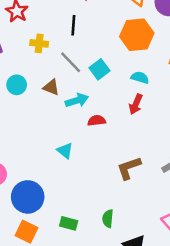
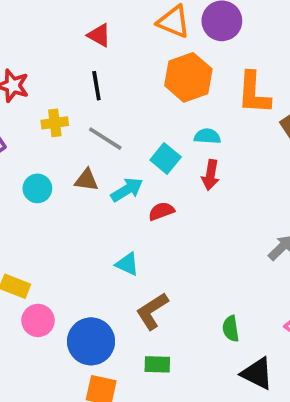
cyan square: (100, 69) -> (166, 159), moved
brown L-shape: (129, 168) -> (152, 311), moved
green semicircle: (108, 219) -> (231, 329), moved

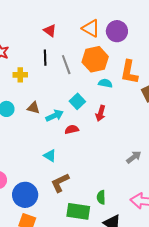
cyan semicircle: (207, 136) -> (105, 83), moved
gray line: (105, 139) -> (66, 65), moved, turned 30
green rectangle: (157, 364) -> (78, 211), moved, size x1.6

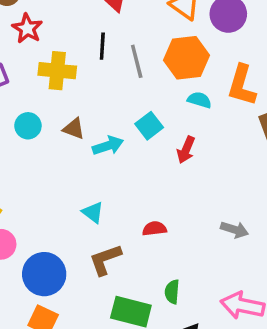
yellow cross: (20, 75) -> (57, 71), size x1.5
red semicircle: (72, 130) -> (154, 229), moved
gray arrow: (134, 157) -> (234, 230), turned 49

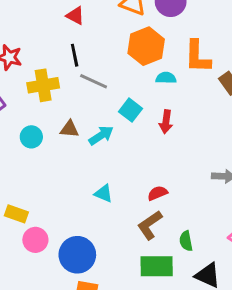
gray line: (137, 61) -> (94, 81), moved, turned -36
brown L-shape: (105, 260) -> (150, 225), moved

